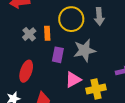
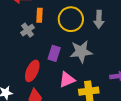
orange rectangle: (47, 33) -> (39, 15), moved
red ellipse: (26, 71) -> (32, 71), moved

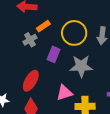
orange rectangle: (39, 15) -> (43, 26), turned 48
purple rectangle: (54, 53) -> (54, 54), moved

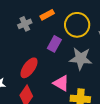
gray cross: (30, 40) -> (25, 24), moved
pink triangle: (64, 93) -> (61, 83), turned 42

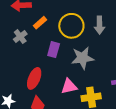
pink triangle: (61, 83) -> (69, 86), turned -30

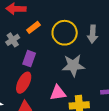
purple rectangle: (54, 50) -> (29, 59), moved

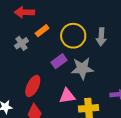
purple rectangle: (29, 59) -> (59, 61), moved, turned 35

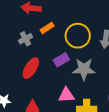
red ellipse: (33, 86) -> (31, 68), moved

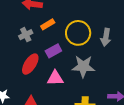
purple rectangle: (61, 60) -> (53, 51), moved
pink triangle: (66, 95) -> (55, 78), moved

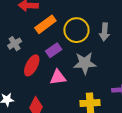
orange rectangle: (48, 24) -> (45, 24), size x1.5
gray cross: (26, 35) -> (15, 44), moved

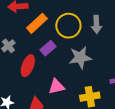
pink triangle: (58, 77) -> (56, 86), moved

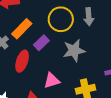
orange rectangle: (37, 23) -> (22, 29), moved

